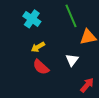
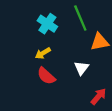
cyan cross: (32, 19) -> (47, 24), moved

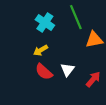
white triangle: (81, 68) -> (67, 70), moved
red arrow: (98, 96) -> (93, 79), moved

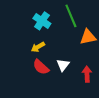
red arrow: (93, 79) -> (87, 74), turned -42

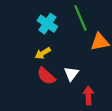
red arrow: (87, 74) -> (88, 95), moved

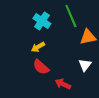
white triangle: (71, 74) -> (85, 65), moved
red arrow: (88, 95) -> (63, 84), moved, turned -63

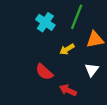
green line: (71, 16) -> (77, 17), turned 45
yellow arrow: (38, 47) -> (67, 49), moved

